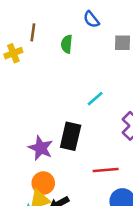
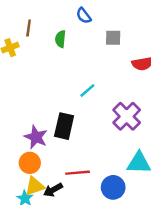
red line: (106, 170) -> (78, 173), moved
orange circle: (43, 183) -> (30, 163), moved

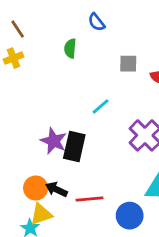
brown line: (29, 28) -> (18, 29), moved, turned -42
gray square: (113, 38) -> (128, 64), moved
purple star: (36, 137) -> (54, 141), moved
black arrow: (53, 190) -> (56, 189), moved, turned 54

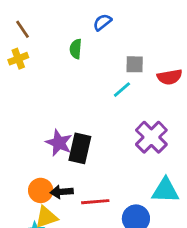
blue semicircle: (96, 22) -> (102, 22), turned 90
cyan line: (101, 106) -> (122, 90), moved
black arrow: (56, 189) -> (62, 192), turned -30

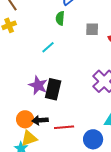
green semicircle: (76, 49) -> (60, 18), moved
cyan line: (122, 90) -> (48, 47), moved

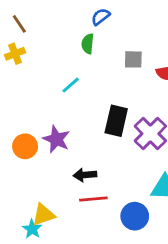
black rectangle: (53, 89) -> (116, 121), moved
orange circle: (25, 119) -> (25, 146), moved
black arrow: (40, 120) -> (85, 175), moved

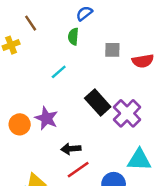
brown line: (19, 24) -> (31, 23), moved
black rectangle: (116, 121) -> (98, 102), turned -55
red line: (93, 199) -> (78, 170), turned -30

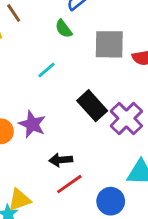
green semicircle: (73, 37) -> (64, 29), turned -42
gray square: (112, 50) -> (109, 44), size x1.6

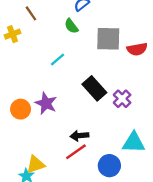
purple cross: (126, 118) -> (122, 99), size x0.7
black arrow: (61, 160) -> (79, 136), moved

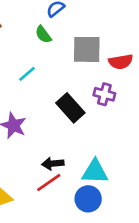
purple cross: (122, 99) -> (104, 94), moved, turned -30
cyan triangle: (134, 143) -> (95, 172), moved

